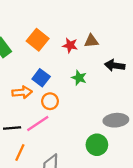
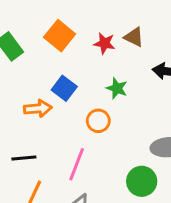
brown triangle: (91, 41) -> (134, 37), turned 32
orange circle: (50, 101) -> (98, 121), moved
pink line: (38, 124) -> (77, 164), moved, turned -35

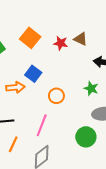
green star: (117, 88) -> (91, 88), moved

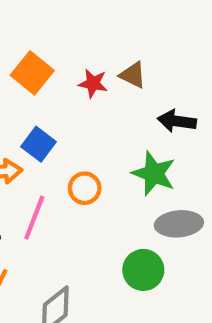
green star: (91, 88) -> (154, 174), size x1.5
pink line: (42, 125) -> (34, 218), moved

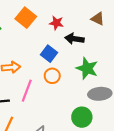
brown triangle: (133, 75) -> (98, 19), moved
black arrow: (177, 121) -> (74, 39), moved
blue square: (38, 144) -> (49, 54), moved

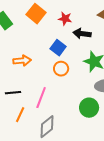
pink line: (27, 91) -> (41, 98), moved

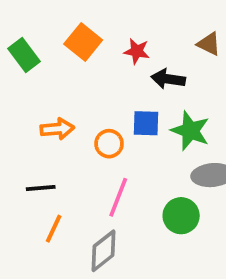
blue square: (58, 48) -> (146, 123), moved, turned -35
orange circle: (61, 69) -> (109, 144), moved
pink line: (41, 98) -> (118, 197), moved

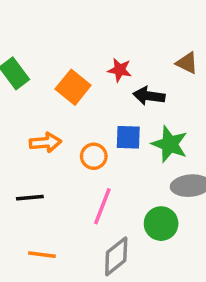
orange square: (83, 42) -> (73, 87), moved
orange line: (54, 229) -> (42, 255), moved, turned 72
gray diamond: (103, 251) -> (116, 256), moved

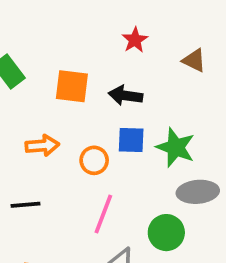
red star: (120, 70) -> (135, 40), moved, turned 30
orange square: (73, 87) -> (72, 86), turned -32
black arrow: (149, 96) -> (126, 96), moved

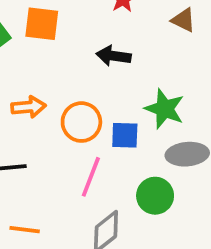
orange square: (72, 86) -> (42, 24), moved
blue square: (131, 140) -> (125, 135), moved
orange circle: (94, 160) -> (81, 122), size x1.4

